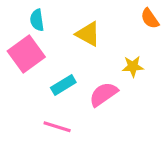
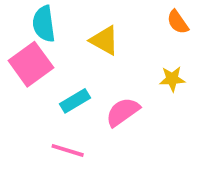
cyan semicircle: (37, 20) -> (44, 24), size x1.4
yellow star: (133, 66) -> (172, 79), moved

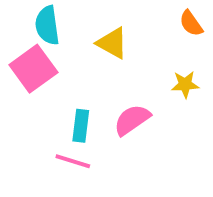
cyan rectangle: (75, 101) -> (81, 126), moved, turned -52

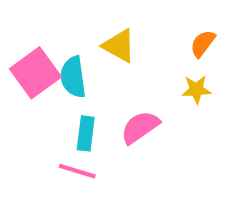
orange semicircle: (191, 23) -> (203, 44), moved, turned 72
cyan semicircle: (47, 25) -> (73, 77), moved

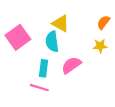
cyan semicircle: (73, 77) -> (52, 42), moved

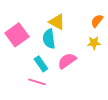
cyan rectangle: (44, 68) -> (41, 64), turned -42

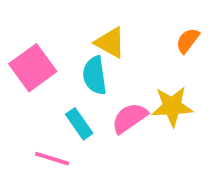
yellow star: (94, 43) -> (172, 106), moved, size x1.5
pink line: (37, 82) -> (52, 159), moved

